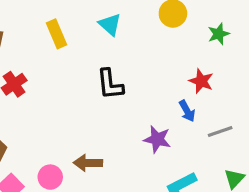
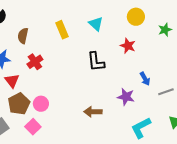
red star: (201, 81) -> (128, 46), moved
brown arrow: (88, 163) -> (93, 112), moved
pink circle: (50, 177) -> (41, 104), moved

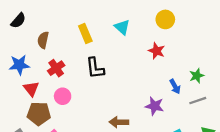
green star: (165, 30) -> (197, 76), moved
black L-shape: (96, 62) -> (95, 68), moved
brown pentagon: (19, 104) -> (39, 114), turned 30
pink circle: (41, 104) -> (63, 96), moved

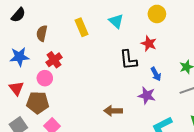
black L-shape: (95, 68) -> (128, 60), moved
blue arrow: (175, 87) -> (156, 74), moved
red triangle: (31, 89) -> (16, 88), moved
pink circle: (63, 96) -> (45, 78), moved

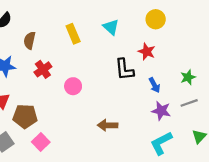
pink circle: (45, 78) -> (73, 86), moved
purple star: (147, 95) -> (161, 111), moved

